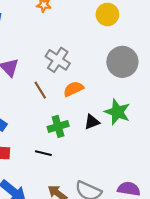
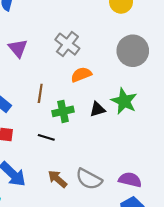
brown line: (40, 90) -> (40, 93), moved, turned 36

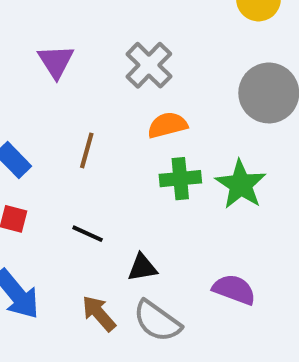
black triangle: (97, 109) -> (142, 267), moved
green cross: (63, 111) -> (180, 179), moved
purple semicircle: (130, 180) -> (234, 289), moved

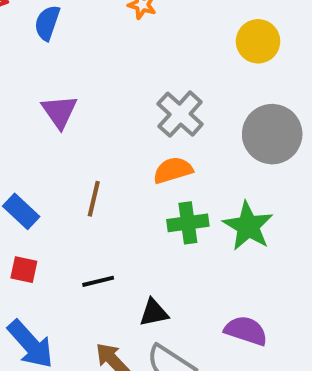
gray cross: (149, 65) -> (180, 114), moved
black line: (88, 234) -> (98, 281), turned -36

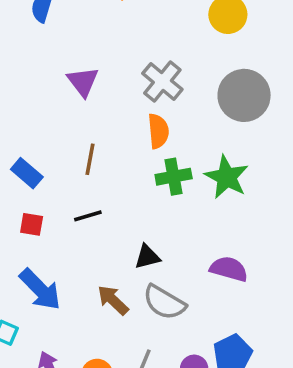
purple triangle: (59, 112) -> (83, 82), moved
orange semicircle: (173, 170) -> (158, 131), turned 104
black line: (98, 281) -> (88, 216), moved

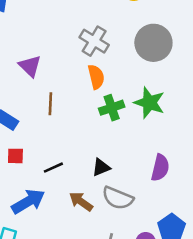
purple triangle: (83, 82) -> (30, 66), moved
black line: (88, 216) -> (53, 168), moved
purple semicircle: (229, 269) -> (160, 168), turned 96
blue arrow: (40, 289) -> (28, 201), turned -68

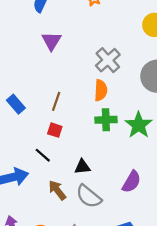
purple triangle: (30, 66) -> (51, 41), moved
red square: (15, 156) -> (55, 130), moved
black line: (53, 168) -> (43, 155), turned 49

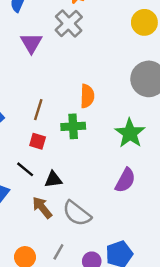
gray cross: (108, 60) -> (69, 24), moved
green cross: (106, 120) -> (73, 126), moved
black triangle: (82, 167) -> (53, 179), moved
purple semicircle: (132, 182) -> (125, 180), moved

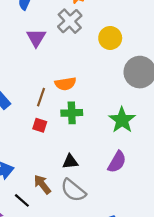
yellow circle: (144, 22) -> (110, 38), moved
orange semicircle: (87, 96) -> (65, 84), moved, turned 78
black line: (25, 169) -> (22, 200), moved
black triangle: (53, 179) -> (70, 162), moved

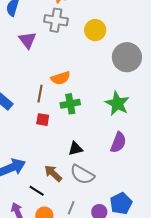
gray cross: (70, 21) -> (56, 20), turned -30

